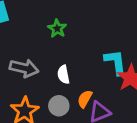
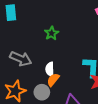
orange semicircle: (85, 99) -> (53, 80), moved

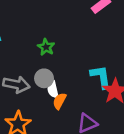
gray circle: (42, 92) -> (44, 78), moved

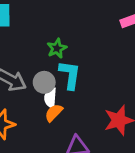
cyan L-shape: (101, 77) -> (70, 75), moved

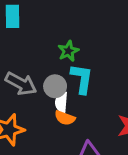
orange semicircle: (54, 113) -> (65, 118), turned -114

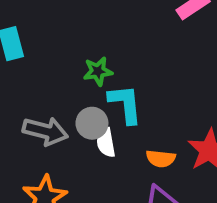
green star: (68, 51) -> (98, 71), turned 30
orange semicircle: (65, 118) -> (161, 159), moved

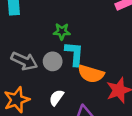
white semicircle: (106, 143) -> (56, 98), moved, turned 35
orange semicircle: (161, 159) -> (91, 74), moved, size x1.5

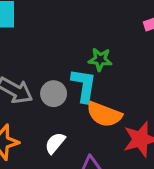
green star: (62, 31) -> (100, 59), moved

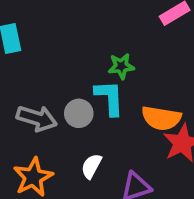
orange semicircle: (104, 114) -> (161, 118), moved

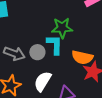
green star: (121, 66) -> (62, 28), size x1.5
white semicircle: (91, 166) -> (43, 81), size x1.5

